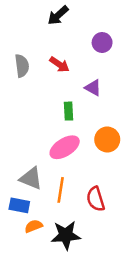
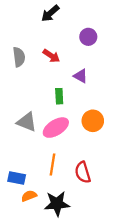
gray triangle: (31, 178) -> (27, 122), moved

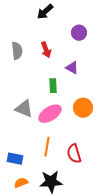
red arrow: (51, 56) -> (46, 50), turned 35
orange semicircle: (29, 196) -> (21, 183), moved

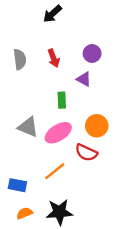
purple circle: (79, 33) -> (92, 53), moved
orange line: (47, 147) -> (55, 171), turned 42
red semicircle: (74, 154) -> (86, 153), moved, turned -48

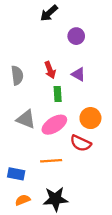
purple circle: (92, 53) -> (76, 36), moved
red arrow: (54, 58) -> (50, 70), moved
gray semicircle: (20, 59) -> (17, 75), moved
orange line: (55, 171) -> (51, 161), turned 35

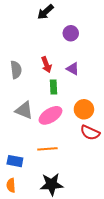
red semicircle: (81, 143) -> (90, 133), moved
orange semicircle: (23, 200) -> (11, 185), moved, turned -72

